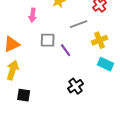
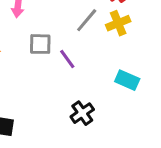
gray line: (79, 24) -> (87, 20), turned -30
yellow cross: (100, 40) -> (118, 23), moved

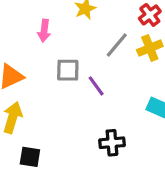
black cross: (82, 113) -> (112, 143), turned 30

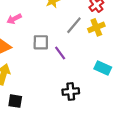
pink arrow: (44, 31) -> (14, 19), moved, turned 56

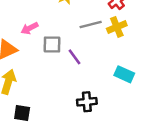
pink arrow: (14, 19) -> (30, 28), moved
gray line: (74, 25) -> (91, 24), turned 36

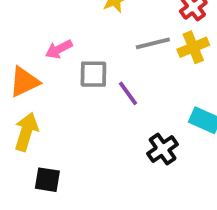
black cross: (87, 102) -> (163, 149), moved, turned -30

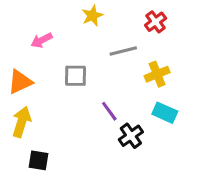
yellow cross: (193, 47) -> (157, 74), moved
pink arrow: (59, 49) -> (42, 40), moved
purple line: (128, 93) -> (109, 111), moved

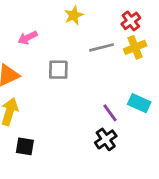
yellow cross: (157, 74) -> (135, 47), moved
purple line: (109, 111) -> (110, 113), moved
black cross: (131, 136) -> (106, 139), moved

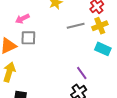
gray square: (58, 70) -> (28, 38), moved
cyan rectangle: (139, 103) -> (103, 49), moved

